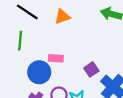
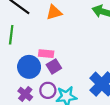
purple square: (91, 69) -> (54, 66), moved

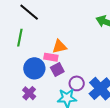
orange triangle: (54, 12) -> (59, 47), moved
purple circle: (48, 90) -> (77, 83), moved

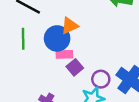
orange triangle: (59, 47) -> (70, 26), moved
blue circle: (34, 68) -> (57, 38), moved

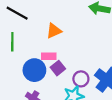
blue circle: (57, 38) -> (34, 70), moved

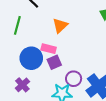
orange triangle: (54, 31) -> (60, 26), turned -35

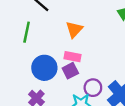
pink rectangle: (49, 49) -> (72, 57), moved

